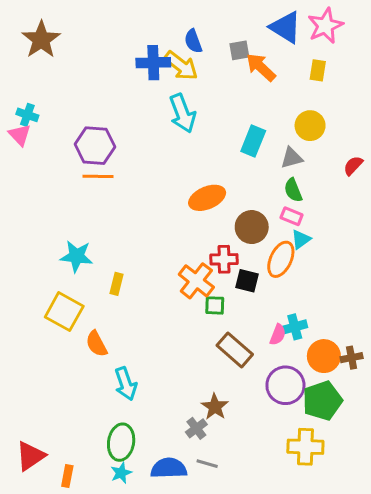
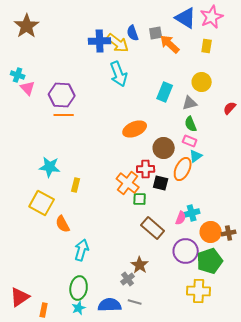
blue semicircle: (193, 41) -> (133, 33), moved
pink triangle: (20, 135) -> (28, 88), moved
cyan arrow: (126, 384) -> (82, 250), turned -145

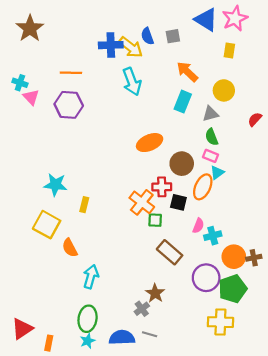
orange arrow: (170, 44) -> (187, 72), moved
orange line: (64, 115) -> (71, 73), moved
pink semicircle: (181, 218) -> (198, 226), moved

